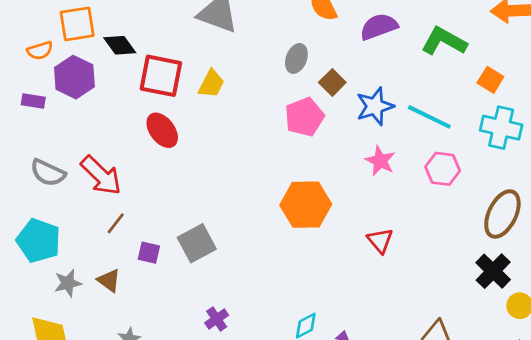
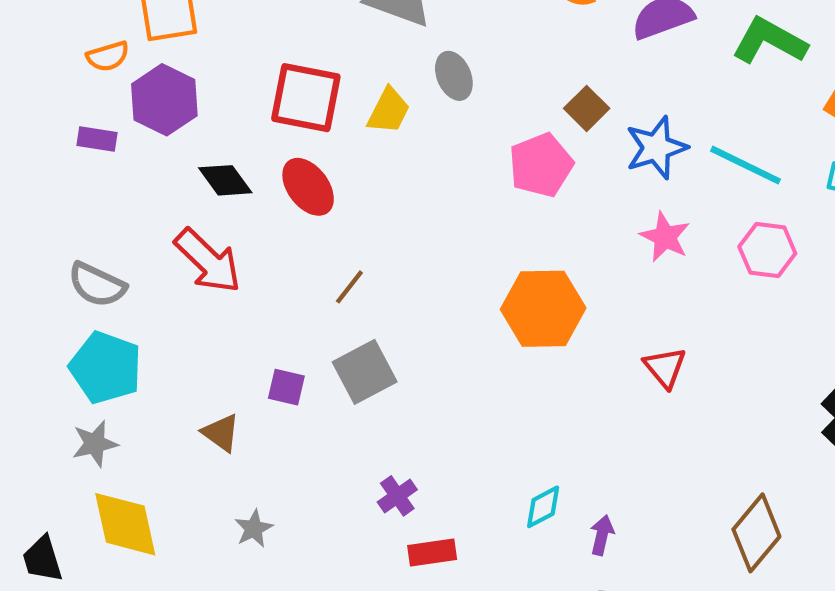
black diamond: (120, 45) -> (225, 180), moved
gray ellipse: (296, 59) -> (454, 76), moved, turned -44
gray semicircle: (48, 173) -> (97, 285), moved
brown line: (116, 223) -> (349, 287), moved
gray star: (68, 283) -> (95, 444), moved

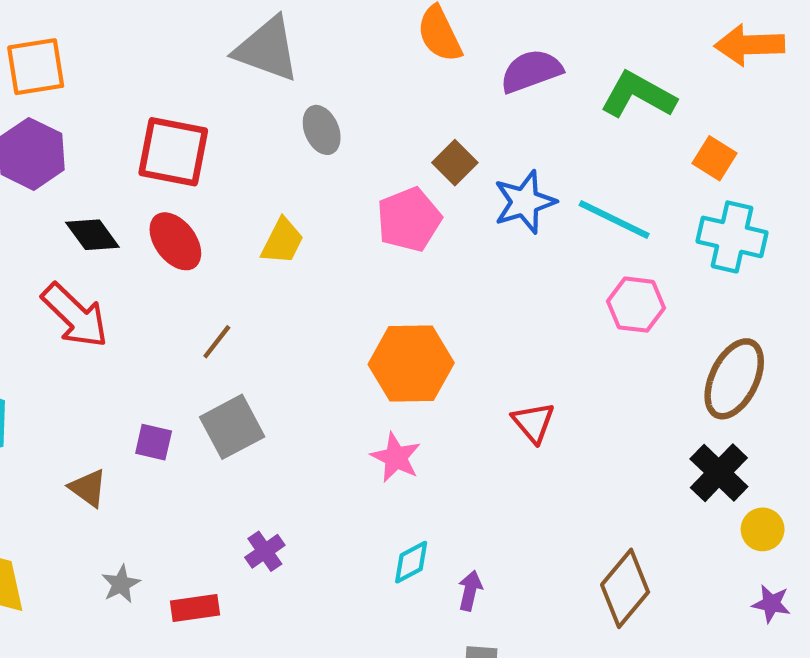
yellow trapezoid: (389, 111) -> (282, 241), moved
pink star: (665, 237) -> (396, 457), moved
red rectangle: (432, 553) -> (195, 608), moved

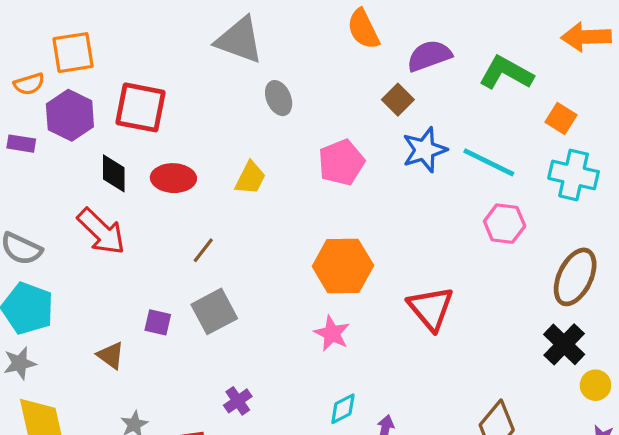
red square: (173, 152) -> (141, 107), moved
brown square: (455, 163) -> (398, 100), moved
black diamond: (92, 235) -> (114, 173), turned 36
red ellipse: (175, 241) -> (173, 178), turned -51
red triangle: (533, 422) -> (431, 308), size x1.5

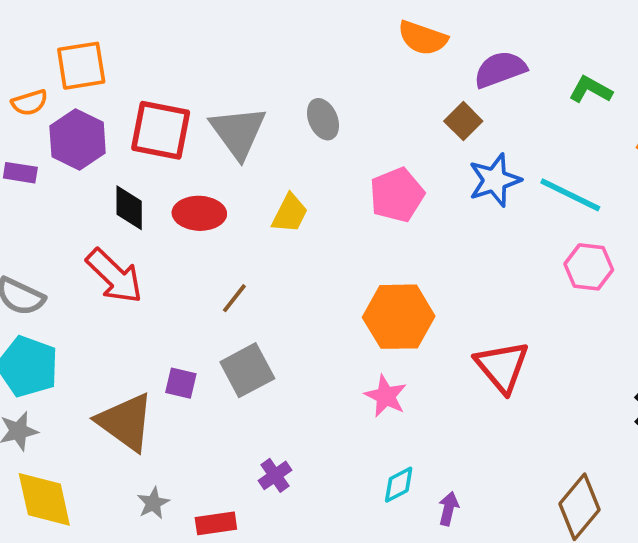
orange semicircle: (363, 29) -> (423, 38), turned -45
gray triangle: (239, 40) -> (238, 132), moved, turned 34
green L-shape: (506, 73) -> (591, 90), size x0.7
brown triangle: (111, 355) -> (126, 422), size x1.8

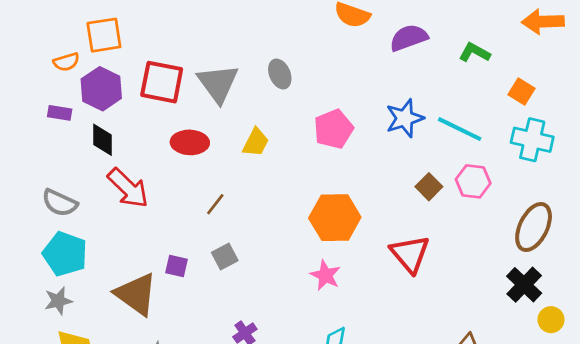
brown square: (463, 121) -> (429, 187), moved
black diamond: (129, 208) -> (103, 140), moved
gray square: (247, 370) -> (225, 257), size x0.7

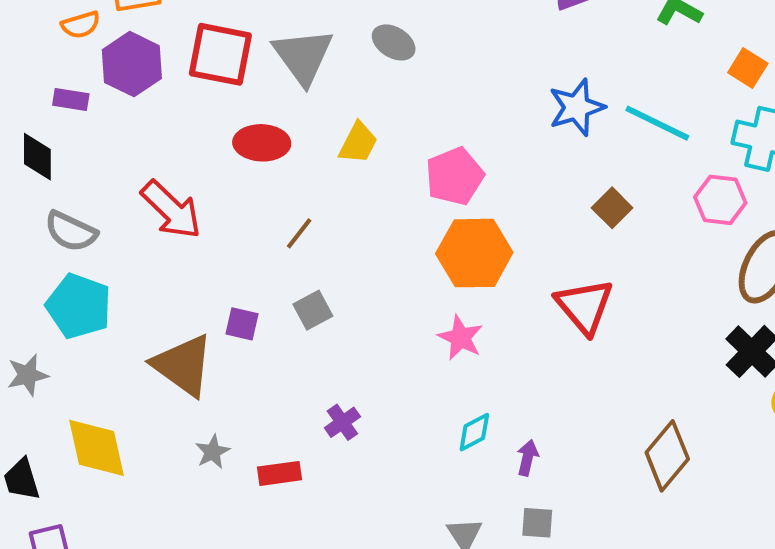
gray ellipse: (280, 74) -> (394, 42), turned -36
pink pentagon: (333, 129) -> (455, 176), moved
black diamond: (103, 140) -> (37, 157), moved
pink hexagon: (473, 181) -> (720, 200), moved
gray star: (58, 301) -> (28, 375), moved

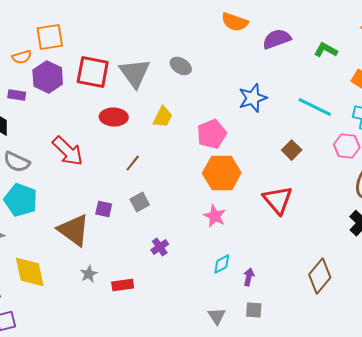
blue star: (577, 107) -> (253, 98), moved
purple cross: (342, 422) -> (160, 247), moved

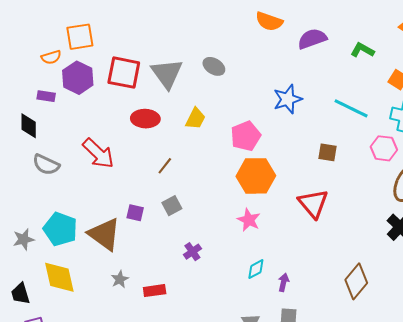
brown square: (292, 150) -> (328, 152), turned -36
cyan pentagon: (21, 200) -> (60, 229), moved

